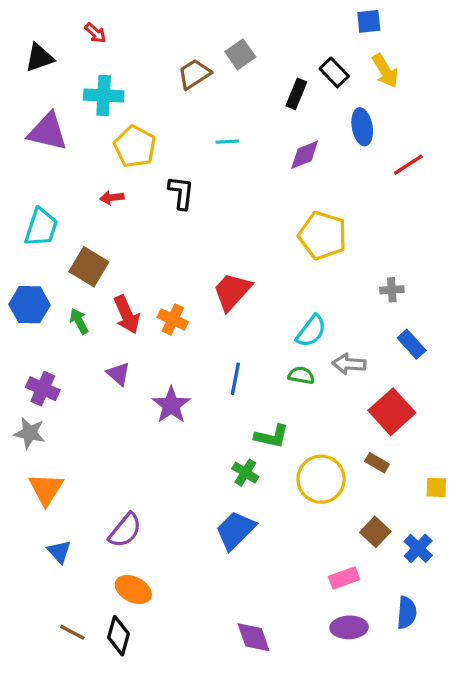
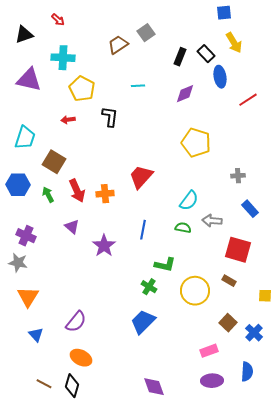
black rectangle: (334, 72) -> (206, 54), moved
orange cross: (173, 319) -> (105, 194), turned -30
red square: (392, 412) -> (238, 250), turned -32

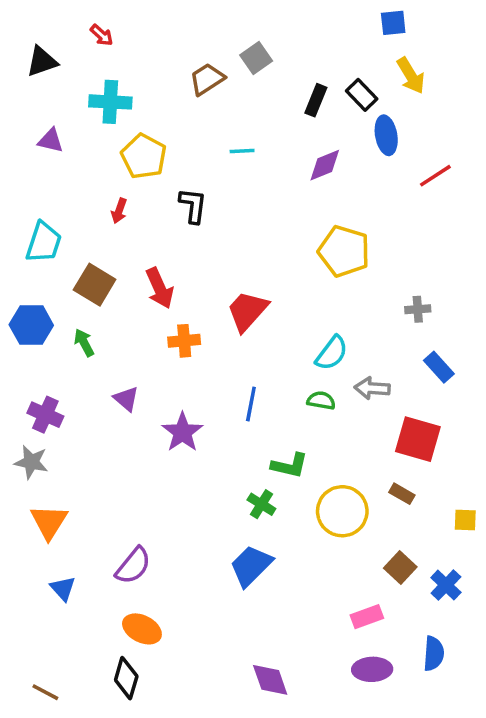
purple triangle: (29, 80) -> (51, 141), size x0.6
red arrow: (68, 120) -> (119, 211), turned -64
red arrow: (77, 191) -> (160, 288), moved
brown line: (44, 384) -> (45, 692), moved

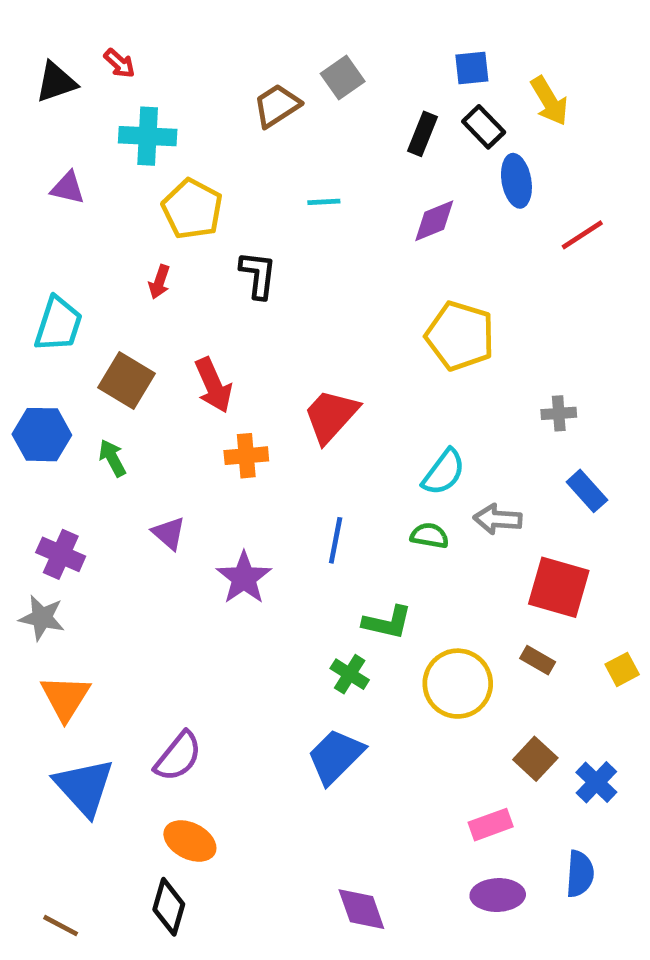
blue square: (393, 23) -> (472, 68), moved
red arrow: (102, 35) -> (119, 63), moved
yellow square: (465, 520) -> (622, 669), moved, turned -30
blue triangle: (63, 589) -> (84, 787), size x1.8

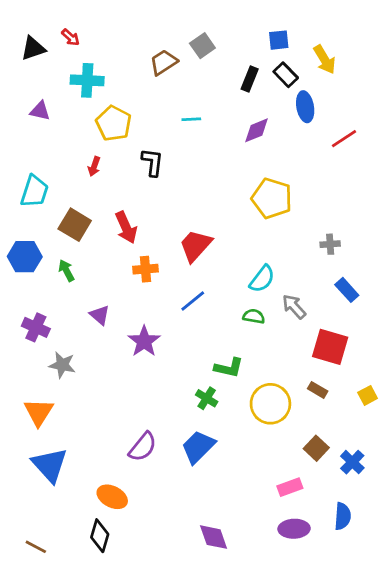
gray arrow: (498, 519) -> (294, 307), turned 44
blue line: (336, 540) -> (193, 301), moved, turned 40
gray star: (42, 618) -> (62, 365), moved
purple semicircle: (178, 756) -> (143, 447), moved

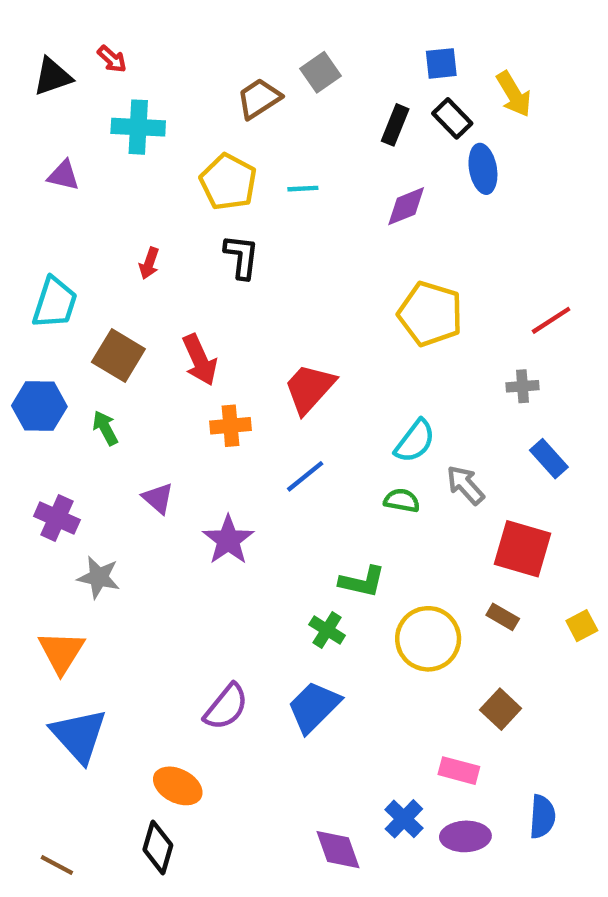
yellow pentagon: (114, 123) -> (228, 182), moved
red line: (344, 139) -> (551, 320), moved
blue cross: (352, 462) -> (404, 819), moved
pink rectangle: (290, 487) -> (459, 771), turned 35

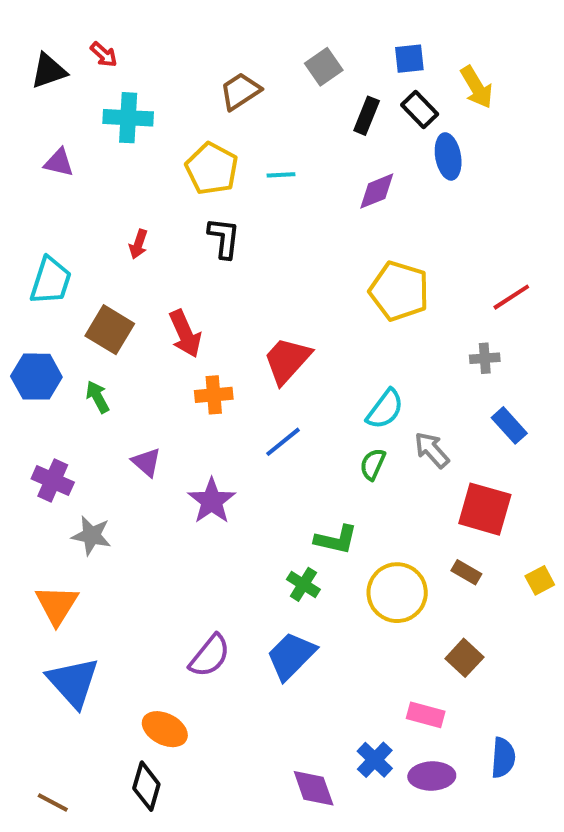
gray square: (320, 72) -> (324, 67), moved
green semicircle: (402, 500) -> (373, 464), turned -76

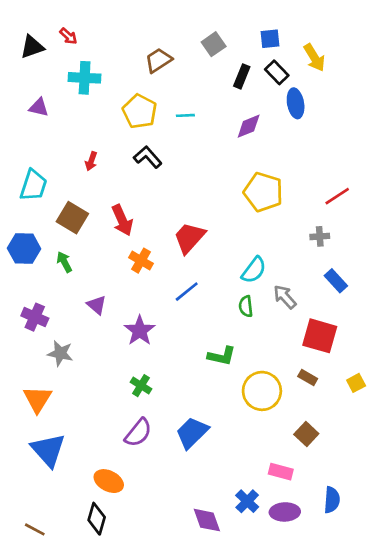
black L-shape: (224, 238) -> (148, 157), turned -48
orange cross: (214, 395) -> (141, 261), turned 35
green semicircle: (373, 464) -> (246, 306), turned -30
green cross: (303, 584) -> (141, 386), moved

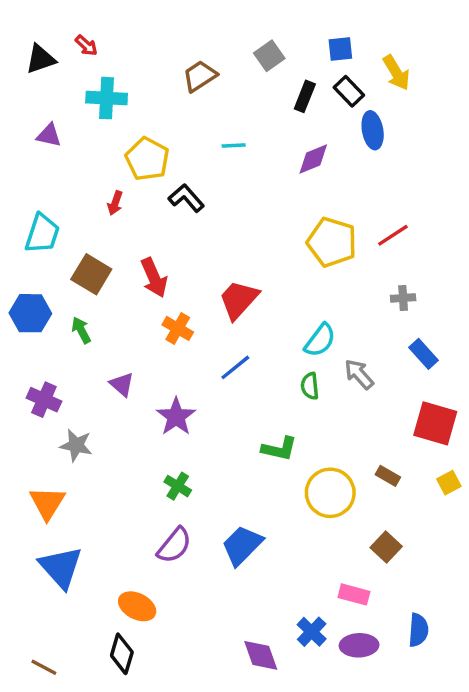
yellow pentagon: (140, 111) -> (147, 159), moved
red line: (337, 196) -> (393, 235), moved
red square: (320, 336) -> (435, 423), moved

